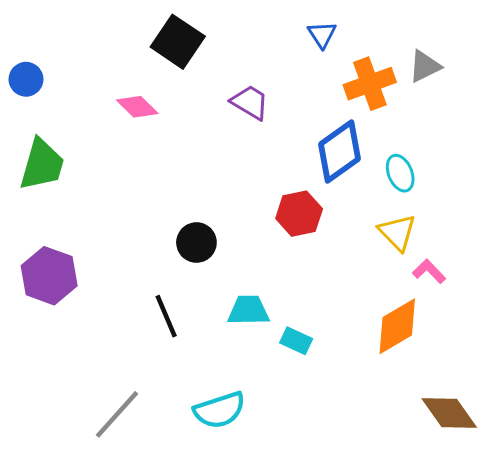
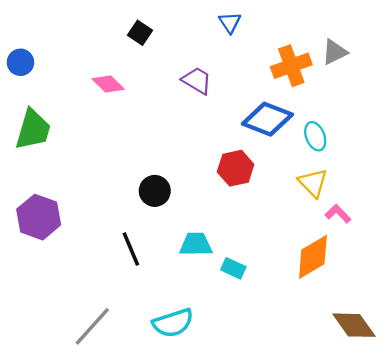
blue triangle: (322, 34) -> (230, 22), moved
black square: (178, 42) -> (140, 33), size x0.6
blue diamond: (339, 151) -> (267, 119), turned 57

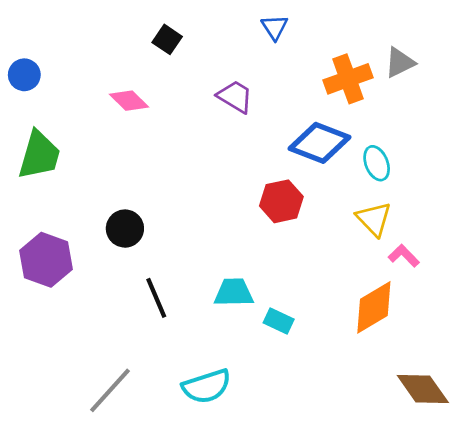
black circle: (155, 191) -> (125, 229), moved

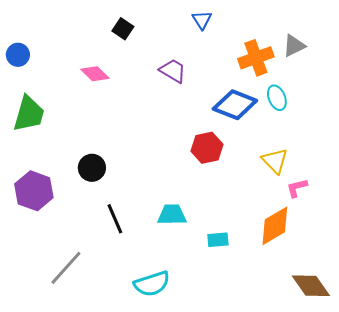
cyan ellipse: (377, 163) -> (277, 98), moved
pink L-shape: (404, 256) -> (297, 188), turned -60
cyan rectangle: (279, 321) -> (218, 240), moved, turned -30
gray line: (110, 390) -> (66, 268), moved

